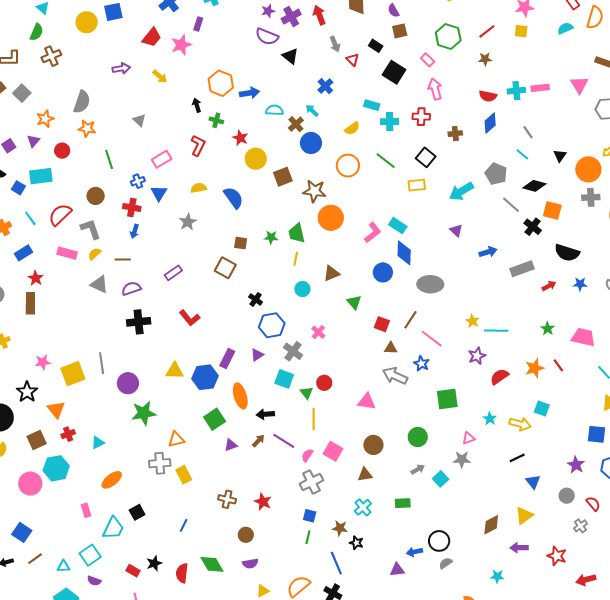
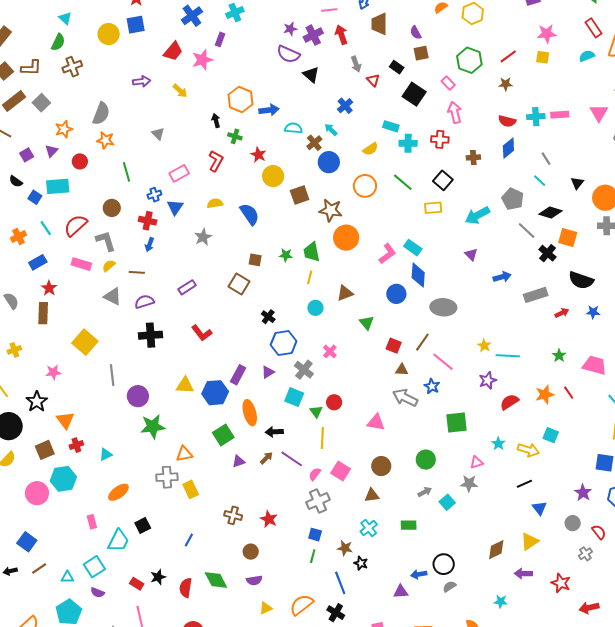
yellow square: (73, 374) -> (85, 342), moved, turned -30

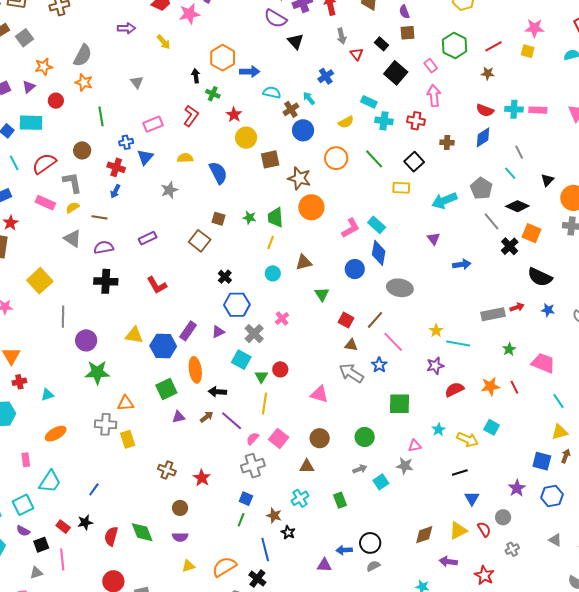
gray rectangle: (536, 295) -> (493, 314), moved
green rectangle: (409, 525) -> (340, 500), turned 63
black square: (143, 526) -> (41, 545), moved
red semicircle: (599, 532) -> (484, 529), moved
blue line: (189, 540) -> (94, 489), moved

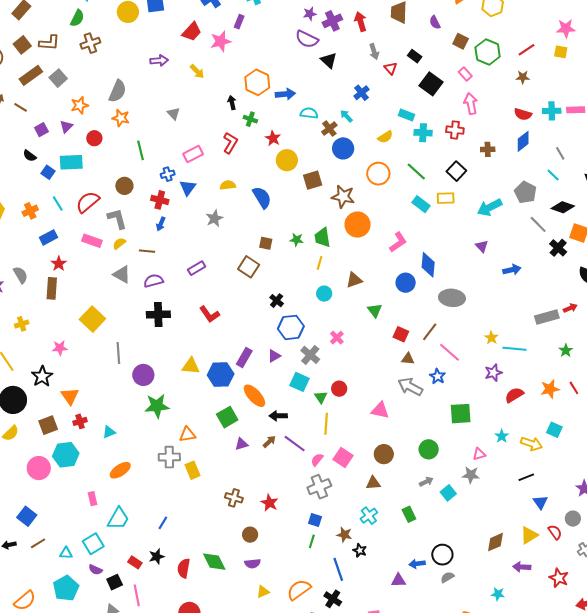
brown square: (408, 33) -> (461, 41), moved, turned 35
cyan rectangle: (377, 225) -> (421, 204), moved
orange ellipse: (195, 370) -> (254, 396), turned -30

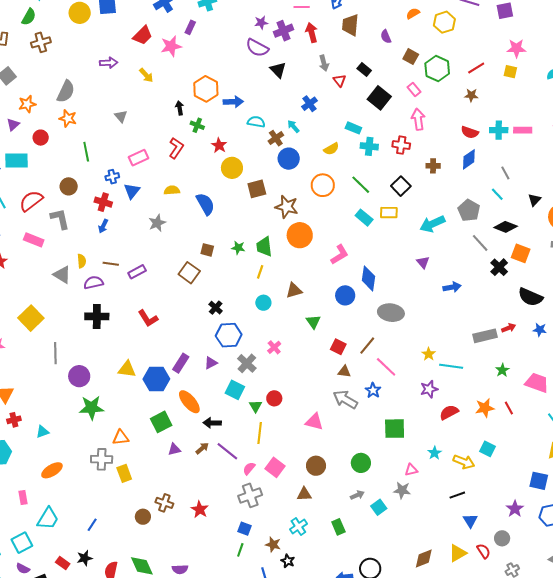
yellow semicircle: (119, 244) -> (82, 261), moved, turned 120
brown line: (147, 251) -> (111, 264), moved
brown circle: (250, 535) -> (143, 517), moved

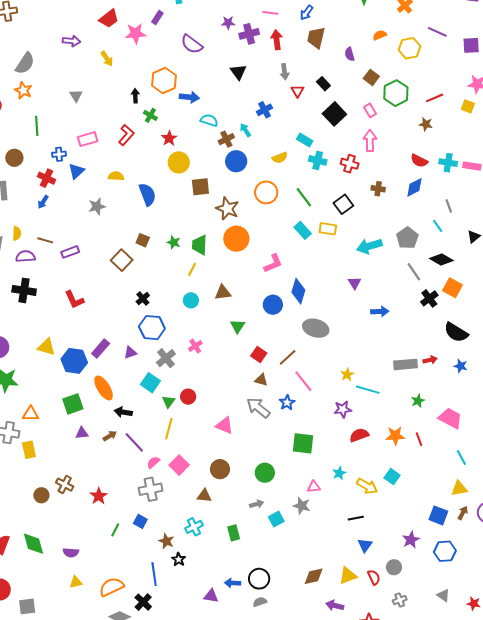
purple semicircle: (257, 48) -> (192, 44), moved
green line: (240, 550) -> (115, 530), moved

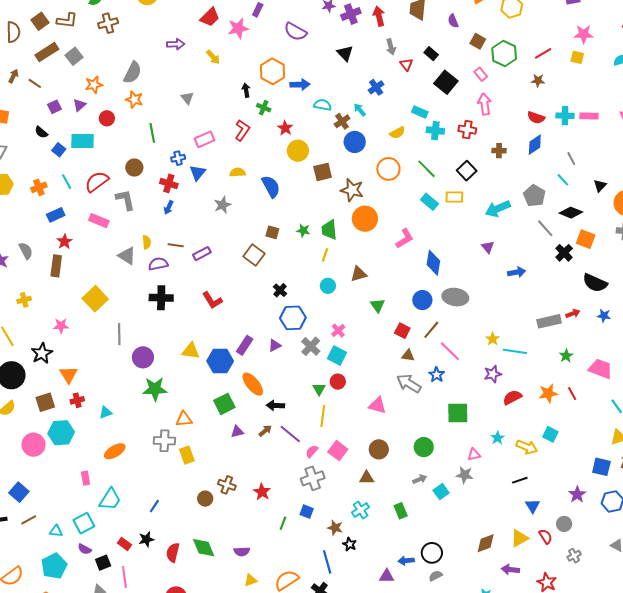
blue circle: (273, 305) -> (422, 300), moved
cyan square: (150, 383) -> (337, 356), moved

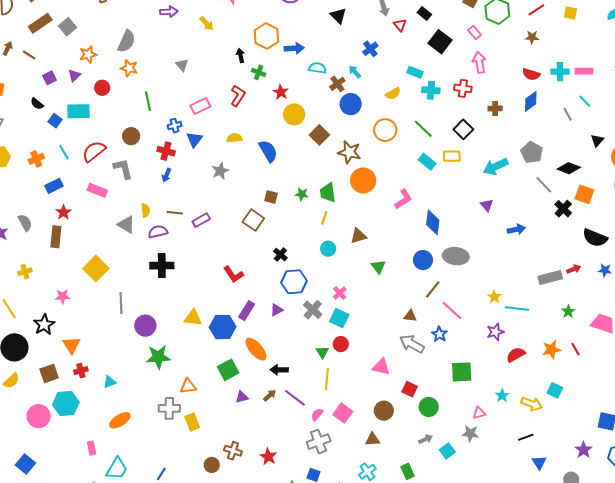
brown square: (323, 172) -> (319, 135), turned -30
cyan line: (563, 180) -> (585, 101), moved
red L-shape: (212, 300) -> (233, 274), moved
red square: (402, 331) -> (410, 389), moved

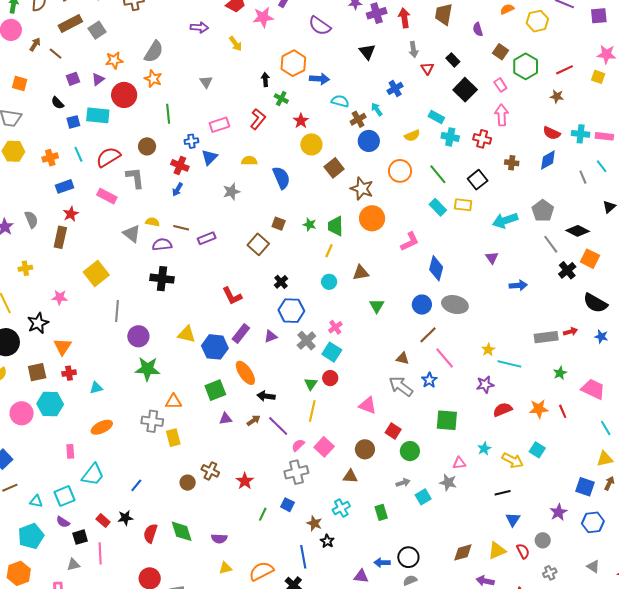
red circle: (102, 88) -> (124, 95), size x1.6
blue square: (55, 121) -> (73, 122), turned 32
yellow semicircle: (146, 210) -> (152, 222), turned -80

